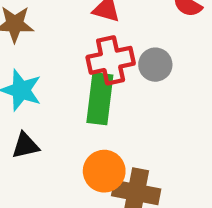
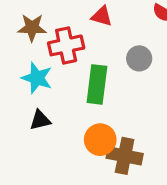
red cross: (111, 60) -> (66, 45), moved

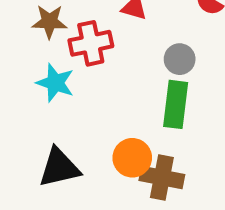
green rectangle: (97, 84) -> (176, 104), moved
black triangle: (40, 120) -> (59, 168), moved, size x1.6

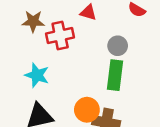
cyan star: (55, 83) -> (37, 75), moved

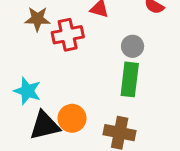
cyan star: (37, 75) -> (27, 91), moved
orange circle: (87, 110) -> (72, 118), moved

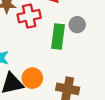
green rectangle: (130, 79) -> (58, 36), moved

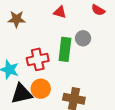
red cross: (29, 16) -> (38, 59), moved

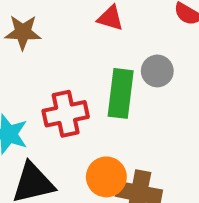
orange circle: (41, 89) -> (106, 177), moved

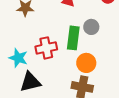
orange circle: (106, 177) -> (86, 63), moved

